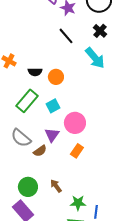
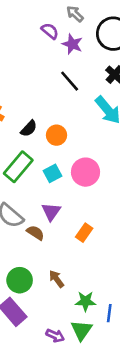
black semicircle: (35, 72) -> (29, 129), turned -48
pink circle: (75, 123) -> (85, 172), moved
brown semicircle: (40, 151) -> (35, 233), turned -112

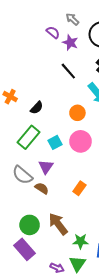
orange circle: (56, 135) -> (77, 113), moved
purple triangle: (51, 212) -> (46, 167), moved
brown arrow: (56, 279) -> (58, 224), size x1.6

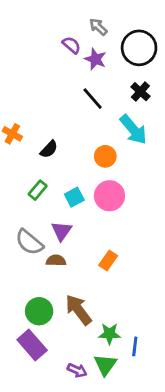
green rectangle: (29, 137) -> (38, 190), size x0.6
brown semicircle: (42, 188) -> (56, 261), turned -32

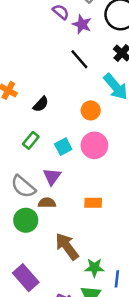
orange rectangle: (108, 261) -> (93, 203), turned 56
green circle: (39, 311) -> (26, 220), moved

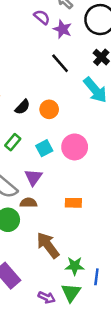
orange circle: (91, 110) -> (49, 109), moved

